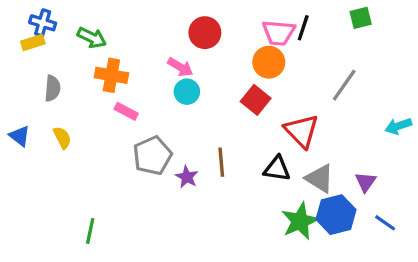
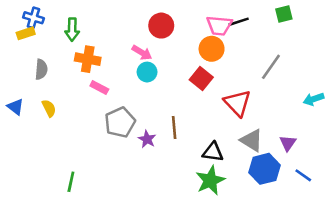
black line: (303, 28) -> (239, 22), turned 54
green arrow: (92, 38) -> (72, 29), turned 65
black triangle: (277, 169) -> (213, 152), moved
green star: (300, 221) -> (210, 180), moved

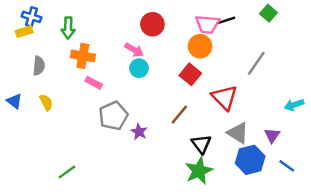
green square: (284, 14) -> (268, 13), turned -35
cyan arrow: (314, 99) -> (294, 105), moved
brown line: (174, 128) -> (179, 115), moved, turned 45
black triangle: (213, 152) -> (201, 144), turned 45
green line: (71, 182) -> (67, 172), turned 42

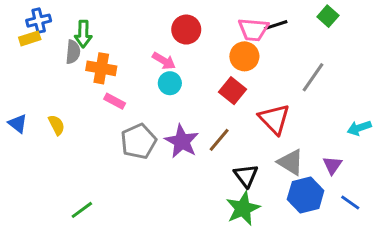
blue cross: (32, 17) -> (39, 21), turned -30
gray semicircle: (39, 66) -> (73, 52), moved
purple star: (139, 132) -> (182, 141), moved, size x1.6

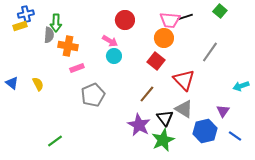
pink rectangle: (115, 101) -> (77, 68), turned -48
purple star: (182, 141) -> (139, 125), moved
gray triangle: (291, 162) -> (184, 109), moved

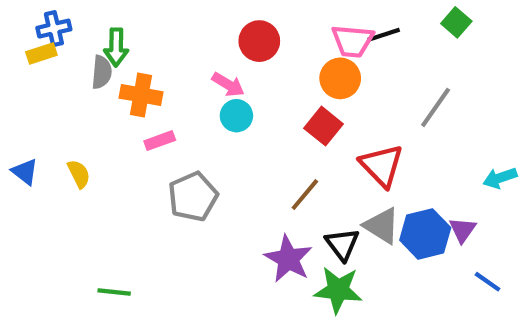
blue hexagon: (205, 131) -> (425, 234), moved
green star: (163, 140) -> (338, 290), turned 30
green line: (55, 141) -> (114, 292), turned 42

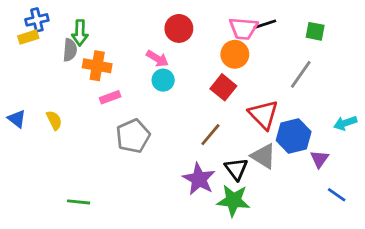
green square: (456, 22) -> (315, 31), moved, turned -30
blue hexagon: (425, 234) -> (294, 136), moved

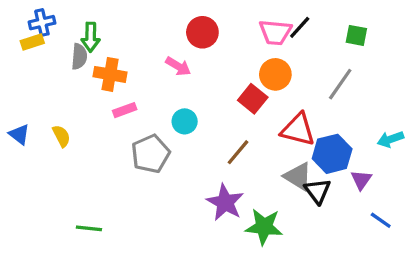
black line: (265, 24) -> (300, 27), turned -30
orange circle: (235, 54) -> (275, 74), moved
cyan circle: (163, 80) -> (185, 121), moved
red triangle: (263, 114) -> (298, 130), turned -32
black triangle: (236, 169) -> (317, 191), moved

